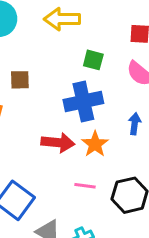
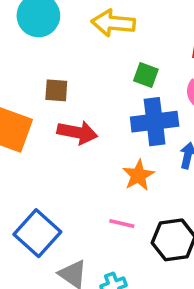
blue cross: (83, 102) -> (155, 122), moved
red arrow: (58, 143) -> (77, 132), moved

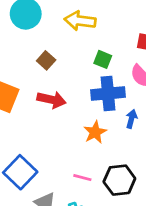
brown square: (56, 90) -> (46, 60), moved, turned 36
pink line: (122, 224) -> (82, 178), moved

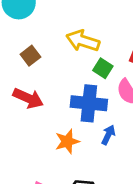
yellow arrow: (80, 21) -> (83, 41), moved
green square: (103, 59) -> (103, 68), moved

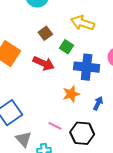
green square: (103, 68) -> (67, 47), moved
blue arrow: (108, 135) -> (98, 103), moved

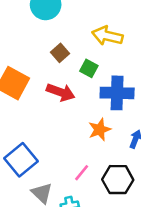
pink line: (55, 126) -> (82, 173), turned -72

